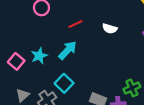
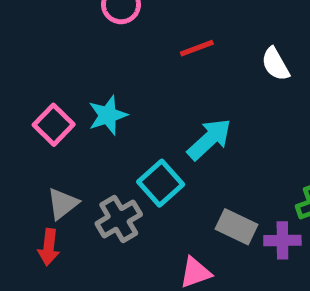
white semicircle: (110, 29) -> (275, 64), turned 40
cyan arrow: (68, 50) -> (209, 139), moved

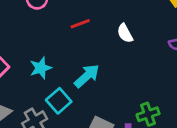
cyan star: (108, 115) -> (41, 68), moved

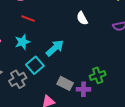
red line: (80, 24) -> (28, 19), moved, turned 40

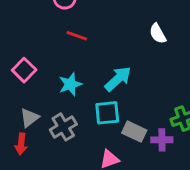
cyan star: (22, 42) -> (70, 84), moved
cyan square: (35, 65) -> (107, 113), moved, turned 36

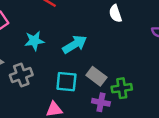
cyan square: (107, 113) -> (66, 82), moved
gray rectangle: (134, 132) -> (96, 76), moved

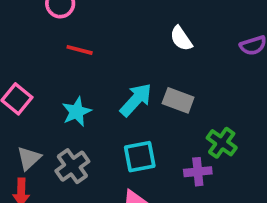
gray rectangle: (96, 76) -> (178, 100), moved
green cross: (122, 88) -> (222, 143), turned -30

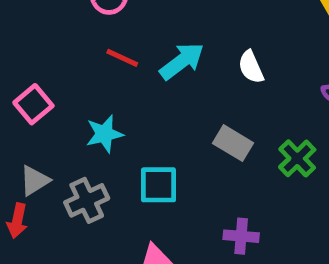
cyan arrow: (136, 100) -> (182, 61), moved
green cross: (222, 143) -> (297, 158), moved
cyan square: (140, 157) -> (158, 185), moved

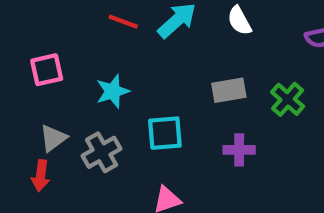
pink square: (33, 104) -> (47, 70), turned 32
gray rectangle: (233, 143) -> (229, 90), turned -36
purple cross: (241, 236) -> (239, 150), moved

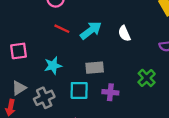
gray rectangle: (229, 90) -> (95, 68), moved
purple cross: (239, 150) -> (110, 92), moved

